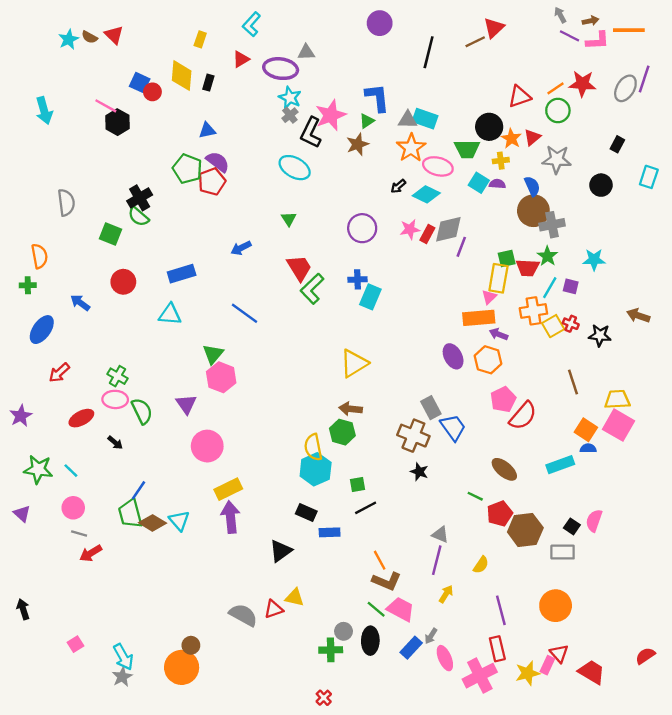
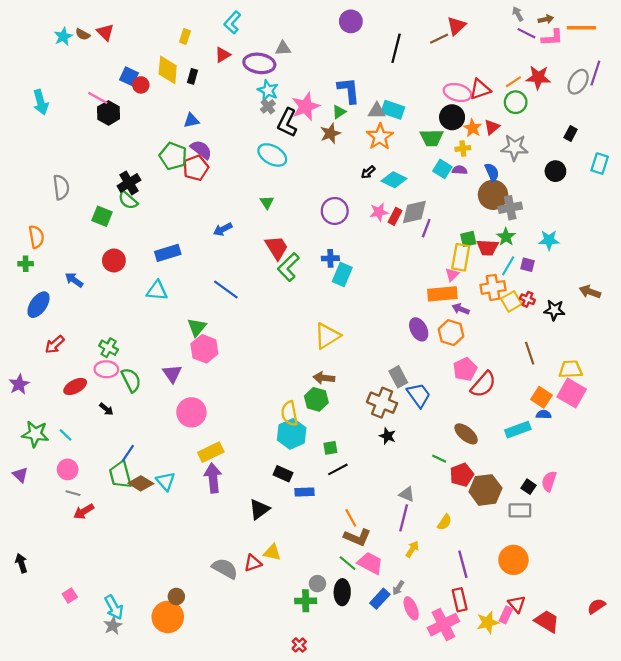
pink ellipse: (438, 166) -> (457, 92), moved

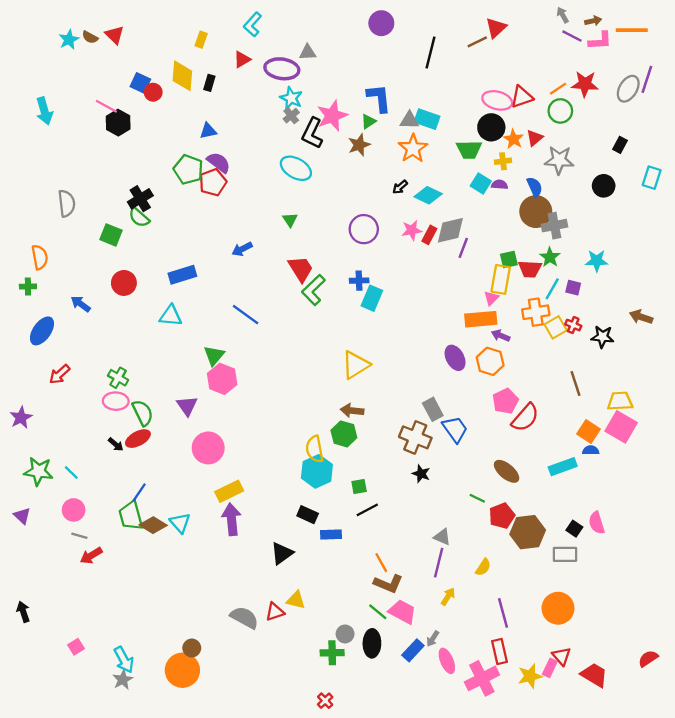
red ellipse: (75, 387) -> (138, 439), moved
pink semicircle: (549, 481) -> (597, 523), turned -36

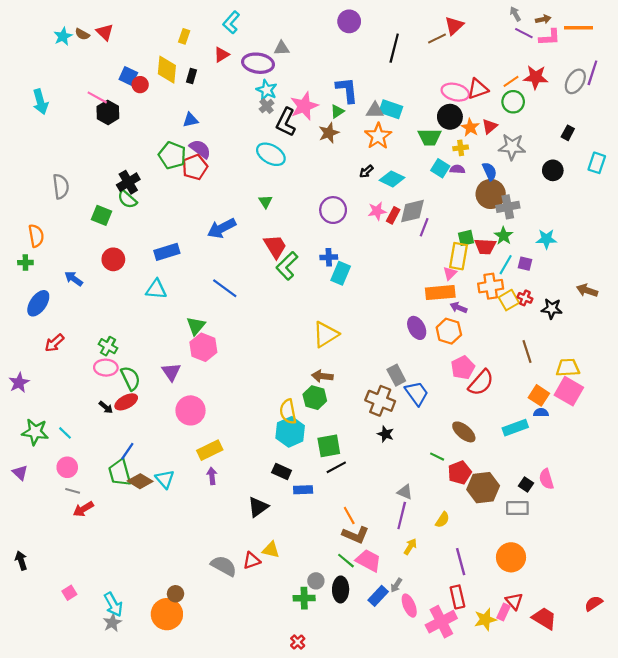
blue arrow: (242, 249) -> (222, 228), size x1.5
green square: (359, 487) -> (329, 446), size x1.6
purple arrow: (232, 519) -> (212, 476), size x0.6

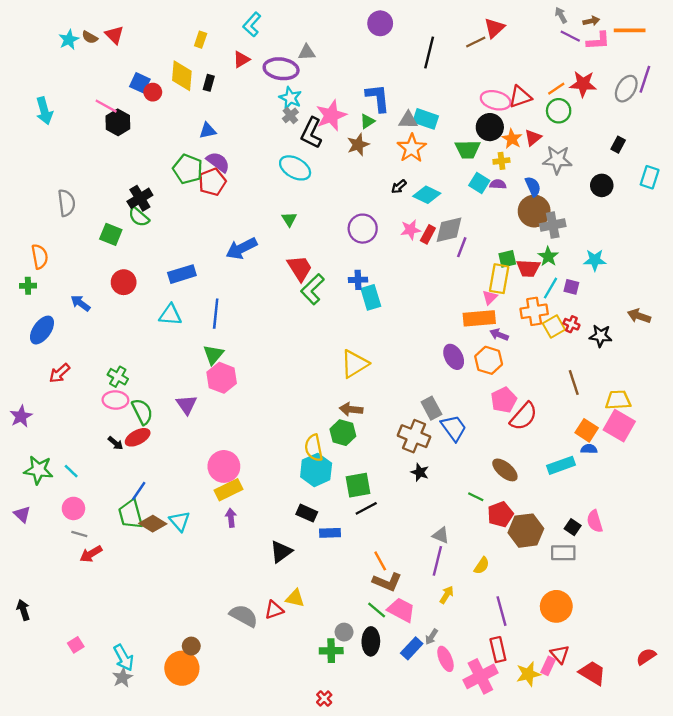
cyan rectangle: (341, 273) -> (371, 297), turned -40
blue line: (225, 288) -> (216, 314), moved, turned 60
pink circle: (191, 410) -> (224, 466), moved

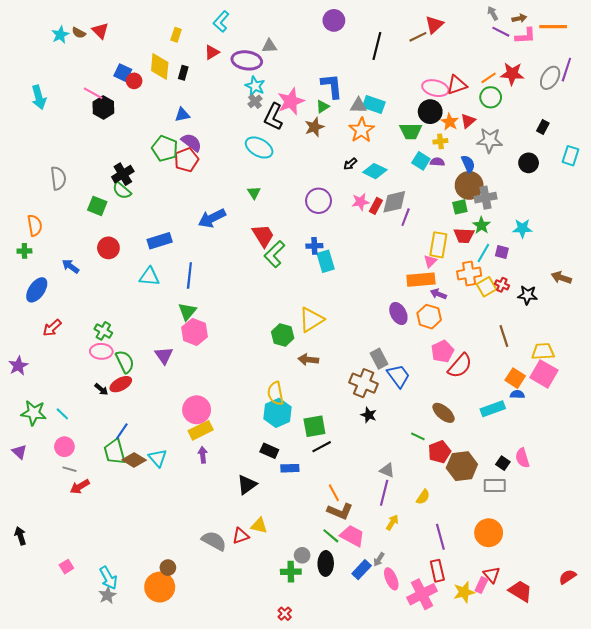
green square: (507, 259) -> (460, 207), moved
green hexagon: (343, 433) -> (283, 335), moved

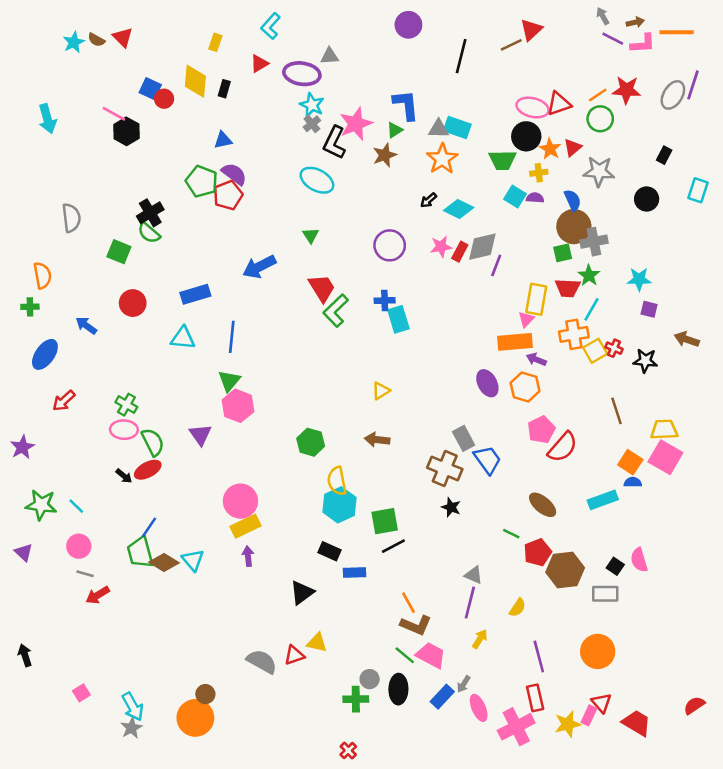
purple square: (502, 252) -> (649, 309), moved
yellow triangle: (311, 320) -> (381, 391), size x0.6
green hexagon: (283, 335) -> (311, 442), moved

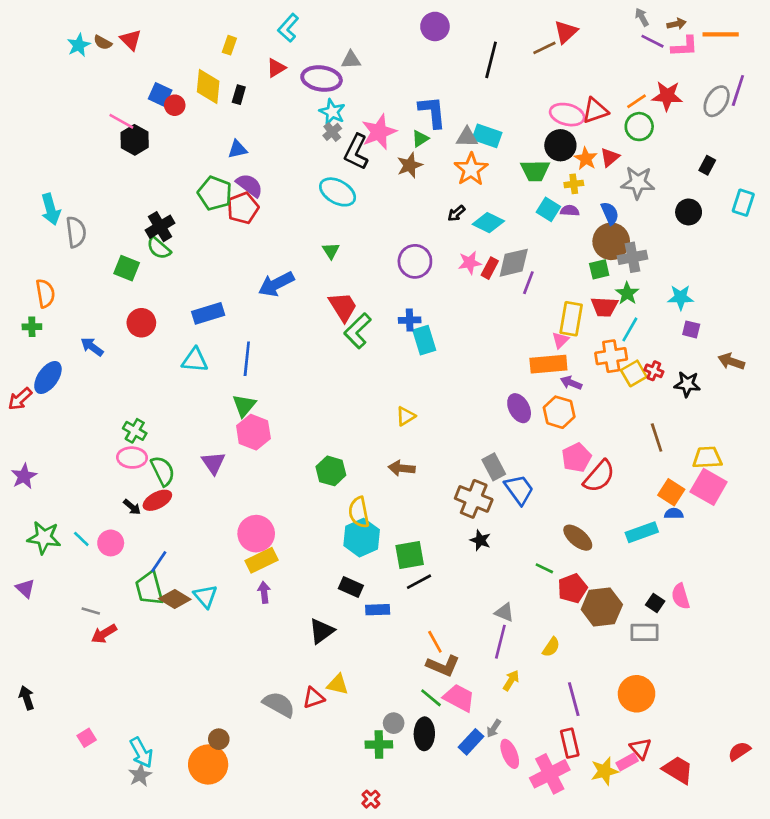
cyan arrow: (47, 119) -> (51, 209), moved
red arrow: (64, 401) -> (20, 399), moved
pink circle: (79, 546) -> (111, 543), moved
pink rectangle: (589, 715) -> (627, 762), turned 36

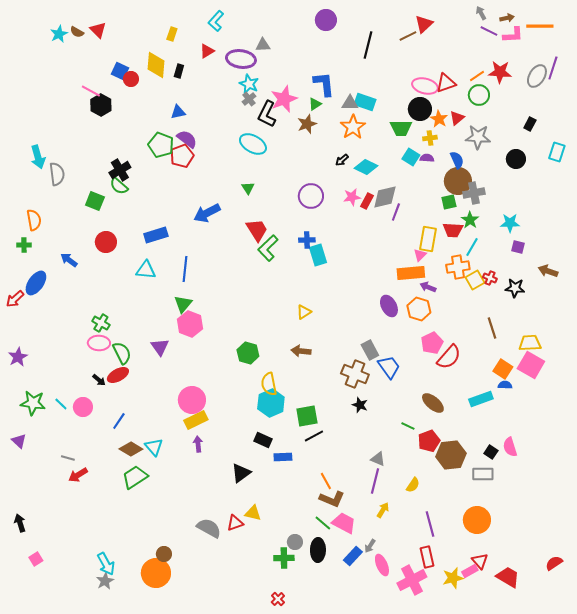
green trapezoid: (149, 588) -> (135, 477), moved, turned 72
pink square: (87, 738) -> (36, 559), moved

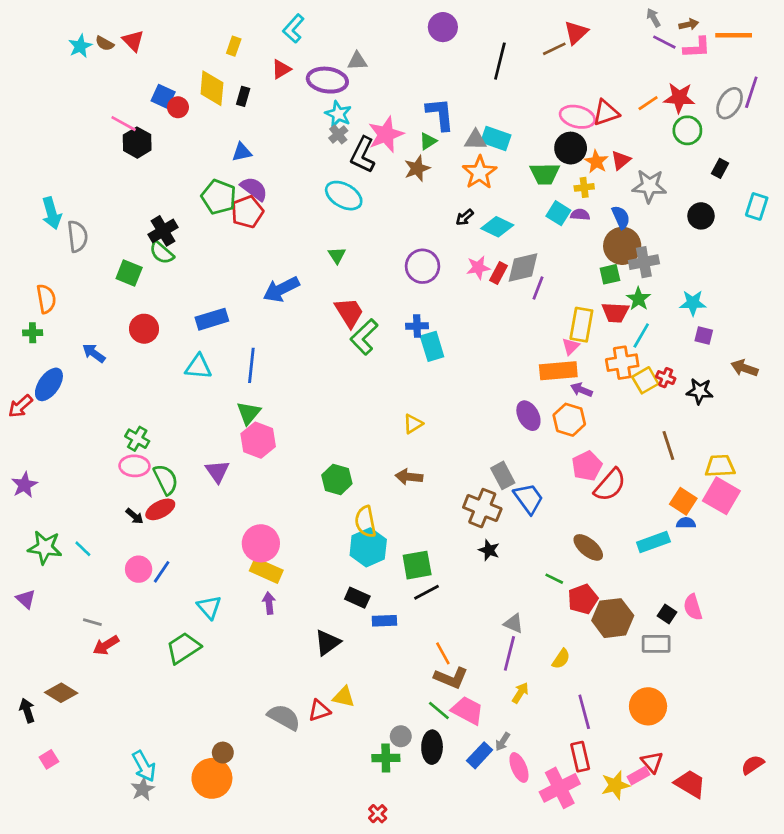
green circle: (479, 95) -> (687, 130), moved
pink circle: (83, 407) -> (139, 569), moved
yellow rectangle: (196, 420) -> (266, 571), turned 50
brown diamond: (131, 449) -> (61, 693), moved

